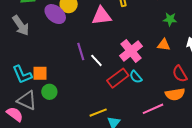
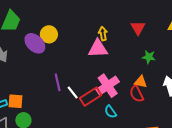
pink triangle: (101, 16) -> (98, 49), moved
red semicircle: (180, 74) -> (137, 94), moved
red rectangle: (118, 78) -> (91, 97), moved

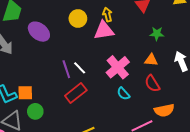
yellow circle: (49, 34) -> (78, 18), moved
white line: (73, 92) -> (80, 68), moved
red semicircle: (137, 94) -> (152, 84), moved
red rectangle: (91, 97) -> (76, 93), moved

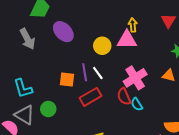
yellow circle: (78, 18) -> (102, 46), moved
red semicircle: (152, 84) -> (124, 97), moved
orange square: (25, 93) -> (67, 79), moved

